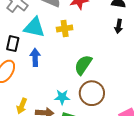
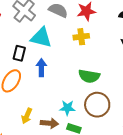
yellow cross: (65, 29) -> (81, 37), moved
green semicircle: (83, 65) -> (89, 76), turned -115

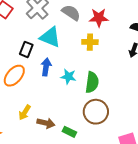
green semicircle: (89, 76) -> (92, 82), turned -100
cyan star: (67, 108) -> (68, 77), moved

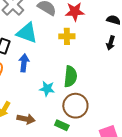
cyan star: (68, 77) -> (47, 89), moved
green rectangle: (69, 132) -> (62, 125), moved

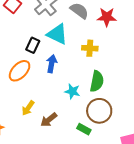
yellow cross: (67, 36) -> (90, 48), moved
brown arrow: (26, 119) -> (49, 120), turned 126

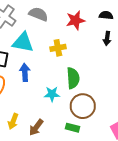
red star: (107, 17) -> (75, 20), moved

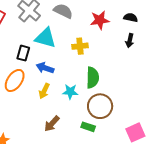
blue arrow: (25, 72) -> (45, 68), turned -72
yellow arrow: (13, 121) -> (44, 91), moved

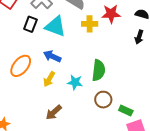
yellow cross: (80, 46) -> (90, 24), moved
black rectangle: (23, 53) -> (30, 24), moved
brown circle: (100, 106) -> (103, 100), size x0.7
green rectangle: (88, 127) -> (126, 111), moved

